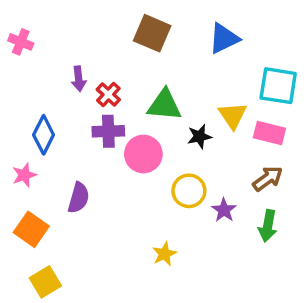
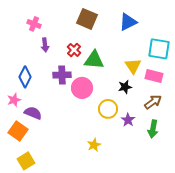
pink cross: (21, 42) -> (34, 24), moved
red cross: (108, 94) -> (74, 50), moved
black star: (199, 137) -> (125, 87), moved
purple semicircle: (79, 198) -> (33, 113), moved, turned -84

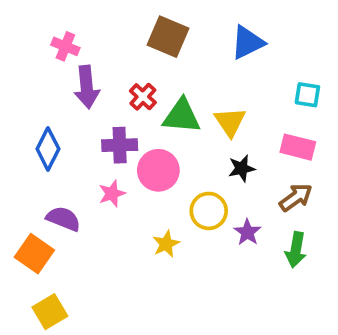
purple arrow: (45, 45) -> (87, 87), size x1.5
cyan square: (159, 49) -> (307, 95), size x0.6
yellow triangle: (133, 66) -> (230, 122), moved
pink star: (14, 100) -> (112, 194), moved
yellow star: (94, 145) -> (166, 244), moved

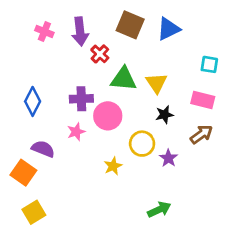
brown square: (168, 37) -> (130, 25), moved
purple arrow: (87, 87) -> (80, 31), moved
red cross: (143, 97) -> (100, 54), moved
green arrow: (296, 250) -> (159, 210), moved, turned -125

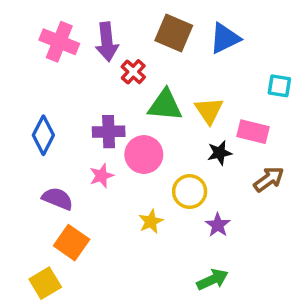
pink cross: (44, 31) -> (59, 42), size x1.5
pink rectangle: (203, 100) -> (253, 132), moved
purple star: (168, 158) -> (218, 225), moved
orange square: (23, 173) -> (72, 243), moved

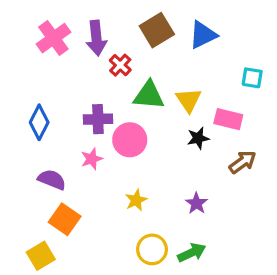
brown square: (174, 33) -> (157, 30), turned 36
pink cross: (59, 42) -> (53, 38), turned 32
yellow circle: (190, 192) -> (152, 249), moved

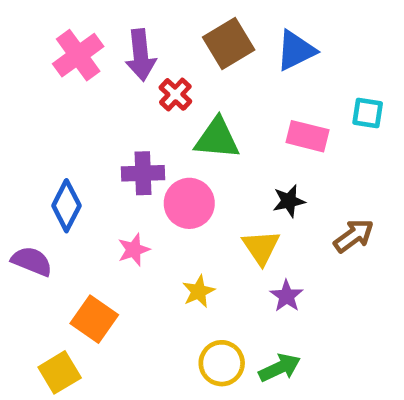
yellow triangle: (189, 100) -> (261, 247), moved
pink rectangle: (228, 119) -> (307, 136), moved
blue diamond: (39, 122) -> (66, 206), moved
pink star: (92, 159) -> (134, 250), moved
purple semicircle: (52, 180) -> (32, 261), moved

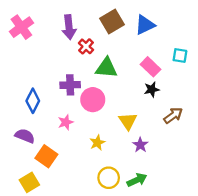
pink cross: (78, 55) -> (21, 27), moved
pink rectangle: (307, 136) -> (151, 67), turned 30
black star: (289, 201) -> (152, 89), moved
purple semicircle: (32, 261) -> (25, 136), moved

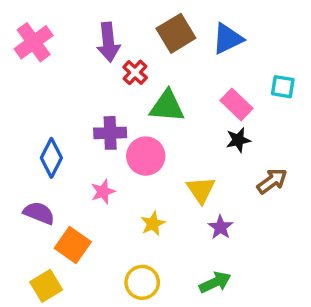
yellow circle: (109, 178) -> (142, 282), moved

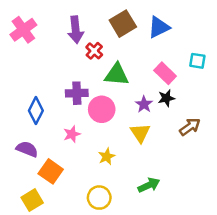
purple star: (220, 227) -> (144, 104), moved
green arrow: (215, 282) -> (149, 185), moved

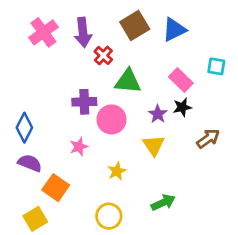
pink cross: (23, 30) -> (43, 32), moved
blue diamond: (36, 111) -> (24, 128), moved

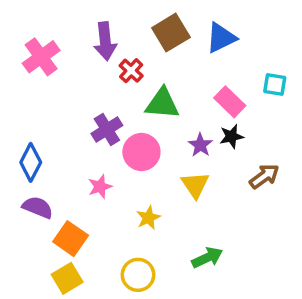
pink cross: (43, 32) -> (41, 57), moved
purple cross: (84, 102) -> (107, 129), turned -30
yellow square: (35, 219) -> (67, 278), moved

